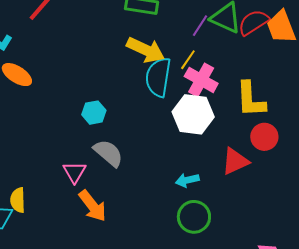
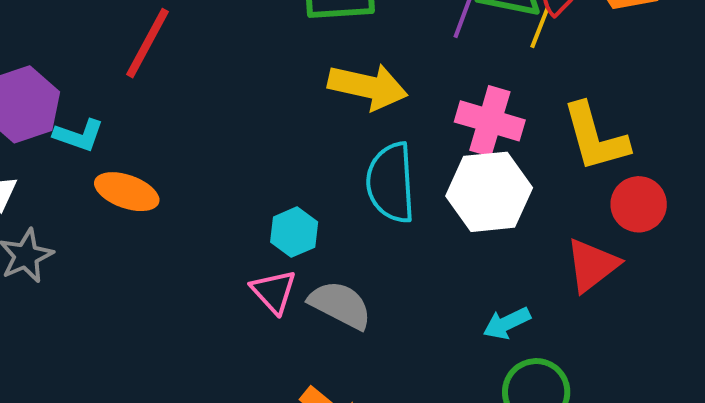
yellow line: (188, 60) -> (540, 27), moved
cyan semicircle: (158, 77) -> (391, 183), moved
pink triangle: (74, 172) -> (274, 291), moved

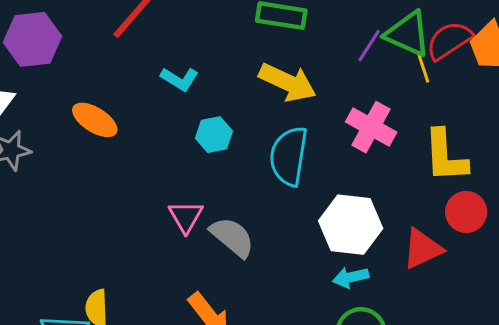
yellow line: (540, 27) -> (423, 67), turned -52
cyan L-shape: (79, 135) -> (180, 79), moved
white hexagon: (489, 192) -> (351, 225), moved
cyan hexagon: (294, 232) -> (214, 135), moved

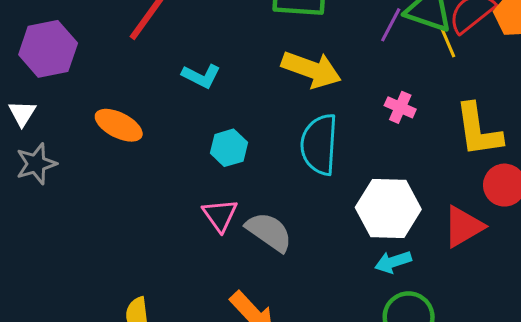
pink cross: (371, 127) -> (400, 107), size x0.6
cyan hexagon: (214, 135) -> (229, 148), moved

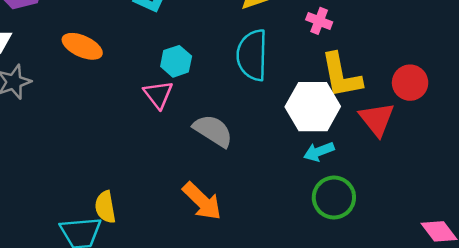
yellow L-shape: (478, 130) -> (341, 76), moved
pink triangle: (220, 215) -> (158, 94), moved
red triangle: (463, 227) -> (377, 119), turned -36

